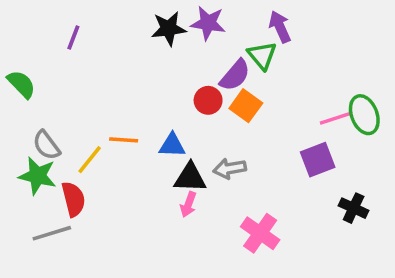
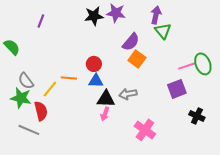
purple arrow: (280, 27) -> (156, 15), turned 36
green triangle: (262, 55) -> (163, 31), moved
red circle: (208, 100) -> (94, 64), moved
gray line: (52, 233) -> (29, 130), turned 40

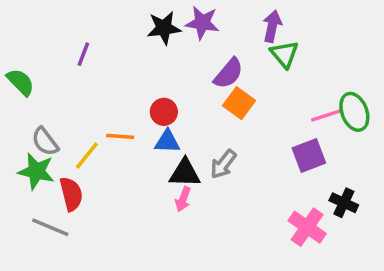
purple line: (41, 21) -> (83, 54), moved
gray arrow: (128, 94) -> (223, 164), turned -42
pink cross: (145, 130) -> (307, 227), moved

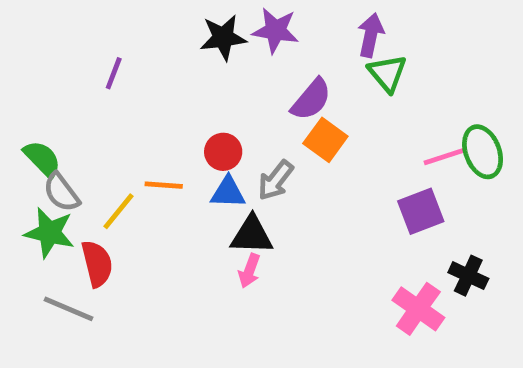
green semicircle: (21, 82) -> (42, 159), moved
gray arrow: (223, 164) -> (276, 180), moved

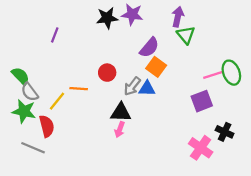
blue triangle: (228, 192) -> (147, 89), moved

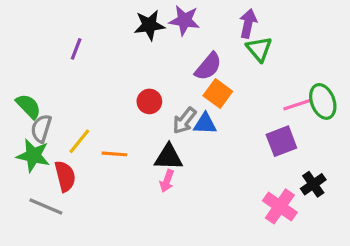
orange line: (79, 89) -> (114, 154), moved
gray semicircle: (30, 92) -> (41, 129), turned 54
black cross: (225, 132) -> (313, 184), turned 30

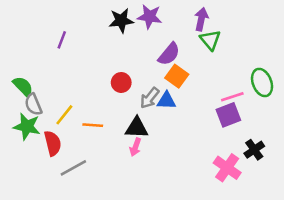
pink line: (297, 105) -> (232, 97), moved
gray semicircle: (41, 129) -> (33, 104), turned -40
gray line: (46, 206) -> (73, 168), moved, turned -52

